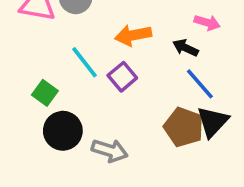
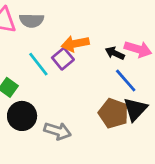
pink arrow: (207, 23) -> (138, 49), moved, size x1.4
purple square: (122, 77) -> (63, 59), moved

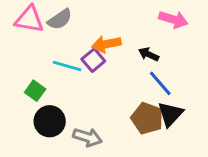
gray semicircle: (32, 20) -> (60, 19), turned -35
pink arrow: (138, 49) -> (173, 19), moved
cyan line: (38, 64) -> (67, 66), turned -36

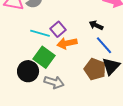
orange arrow: (106, 44) -> (67, 43), moved
green square: (35, 91) -> (44, 57), moved, size x1.5

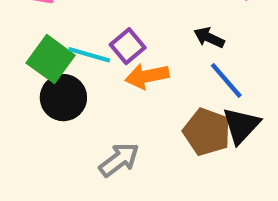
green square: (44, 57) -> (51, 59), moved
black circle: (28, 71) -> (63, 98), moved
gray arrow: (54, 82) -> (119, 160), turned -54

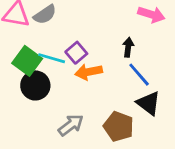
black arrow: (209, 38) -> (128, 47), turned 72
black triangle: (241, 125) -> (149, 103), turned -36
brown pentagon: (207, 132) -> (119, 126), moved

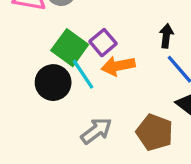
cyan line: (52, 58) -> (83, 74), moved, turned 40
green square: (27, 61) -> (70, 48), moved

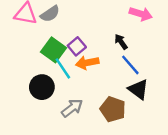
black arrow: (166, 36) -> (121, 42), turned -42
black circle: (53, 83) -> (42, 87), moved

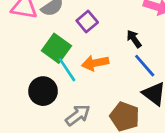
purple square: (77, 46) -> (87, 21), moved

